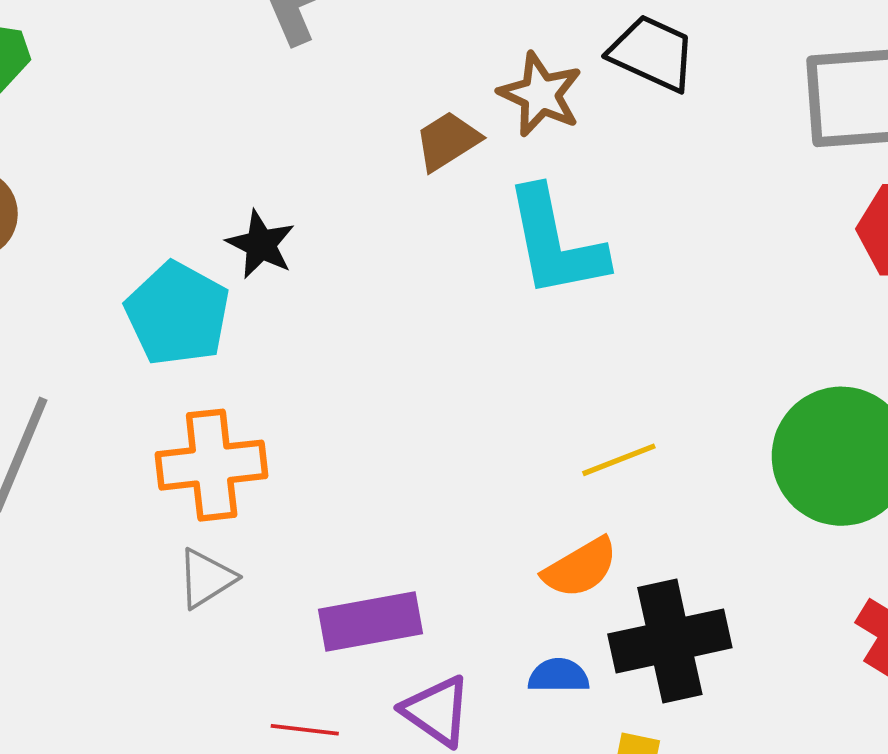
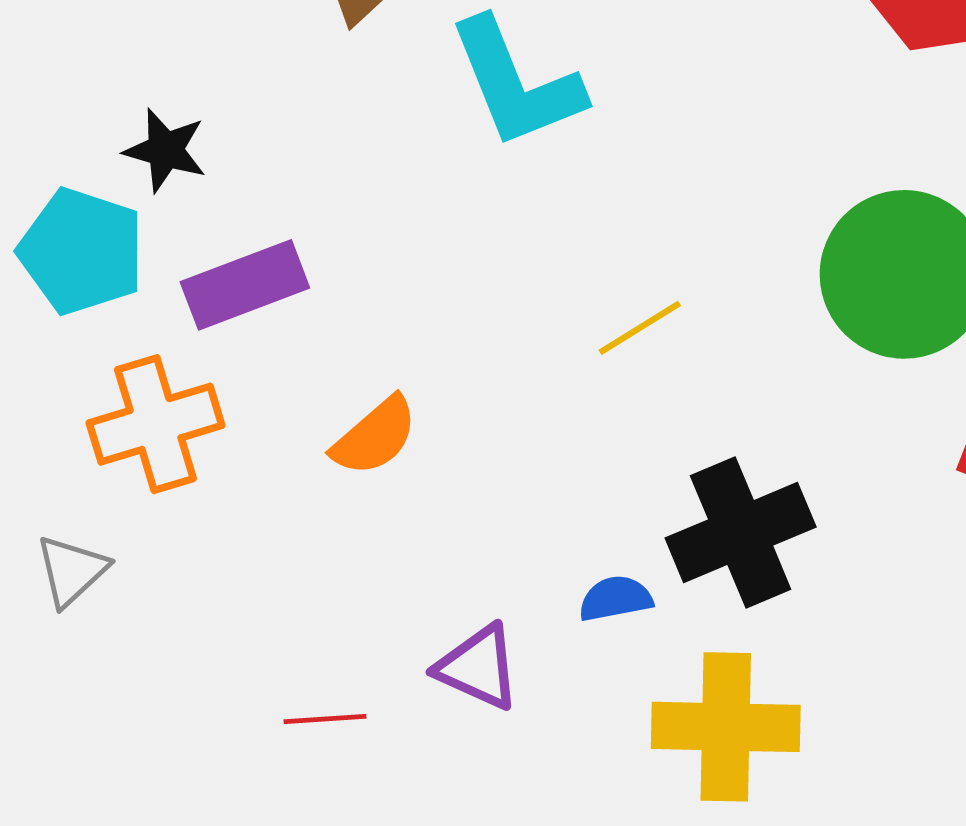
orange semicircle: (580, 568) -> (375, 436), moved
gray triangle: (206, 578) -> (72, 571), moved
purple rectangle: (370, 622) -> (245, 285), moved

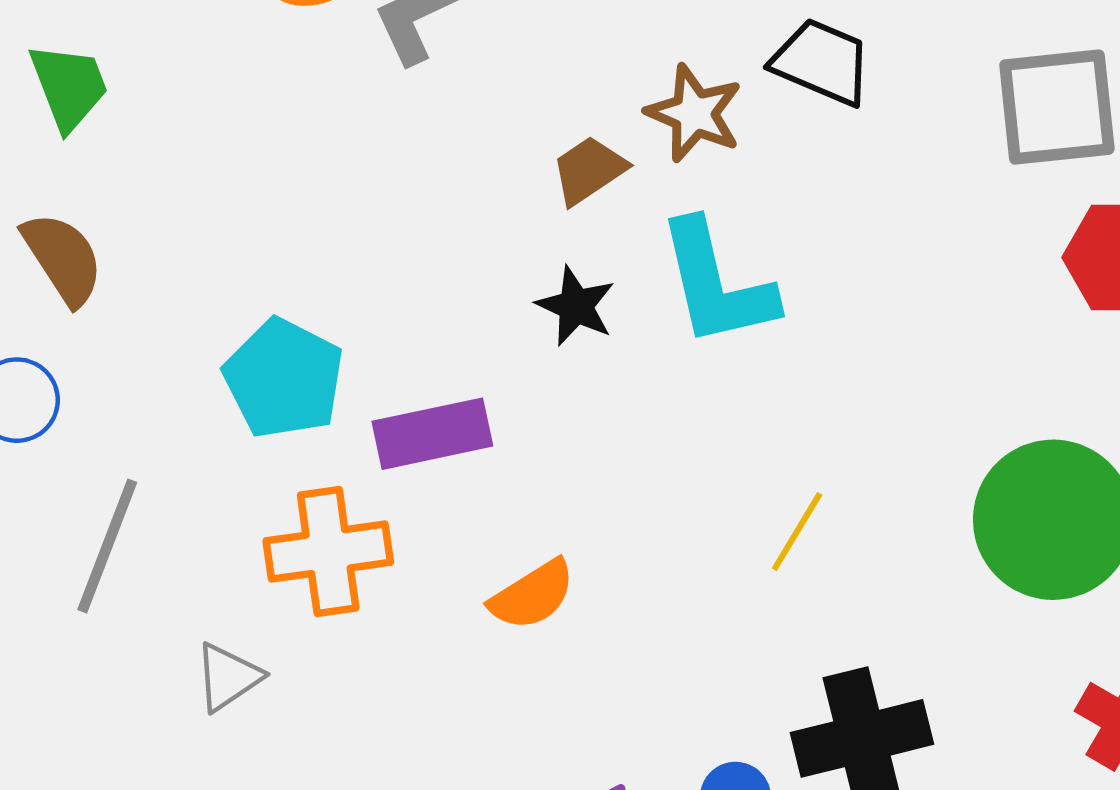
black star: (165, 150) -> (576, 306), moved
yellow line: (640, 328) -> (797, 532), turned -36

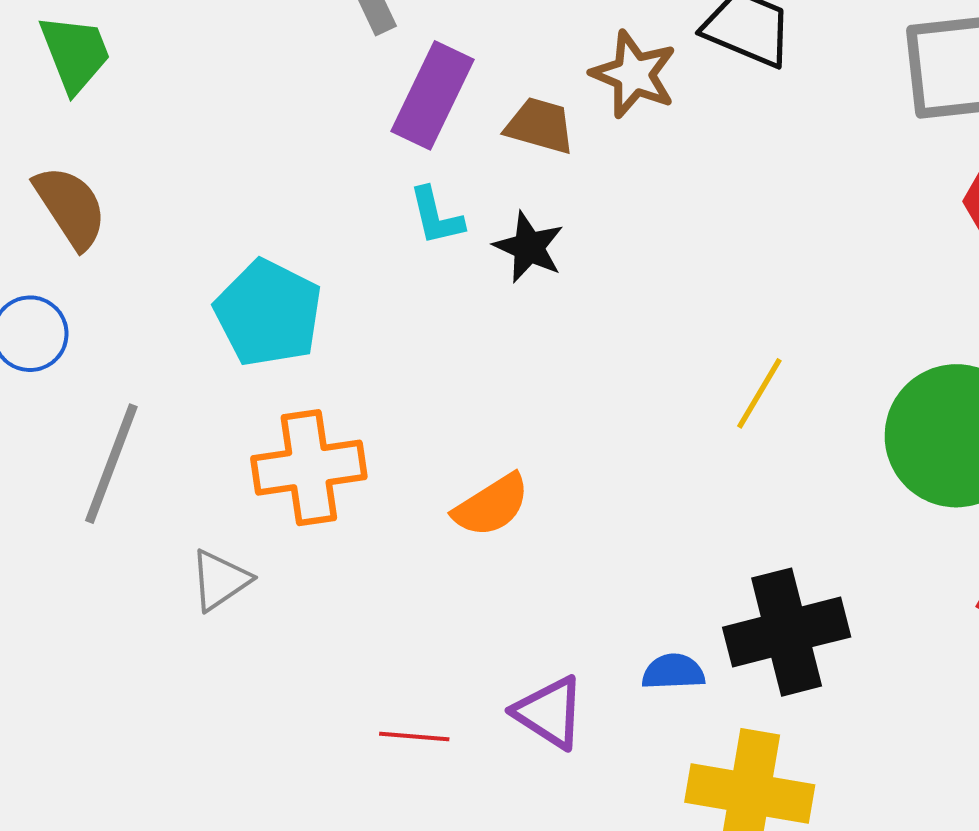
brown trapezoid: (589, 170) -> (540, 126), turned 50
cyan L-shape: (716, 284) -> (436, 216), moved, size x0.5
purple rectangle: (432, 434) -> (433, 95), moved, turned -52
yellow line: (797, 532) -> (759, 393), moved

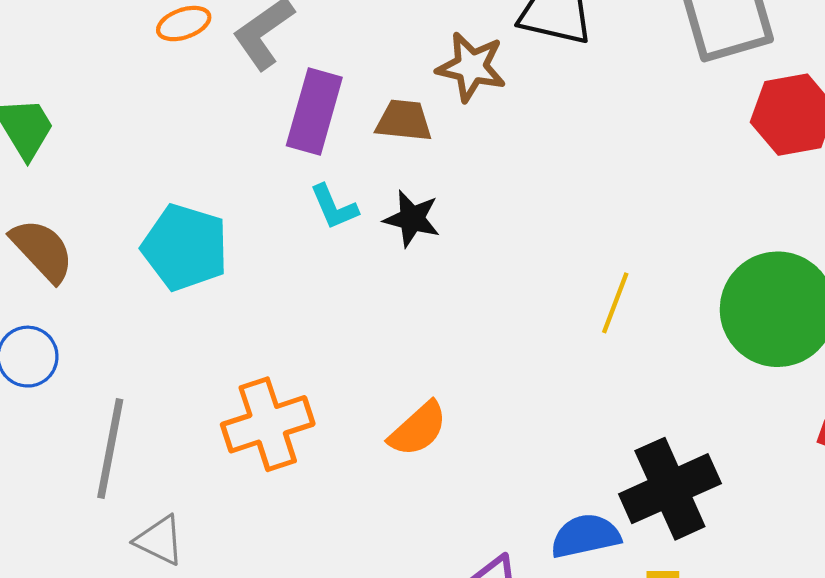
cyan pentagon: (268, 313) -> (185, 247), moved
gray triangle: (220, 580) -> (160, 540), moved, turned -50
blue semicircle: (673, 672) -> (585, 536), size x1.4

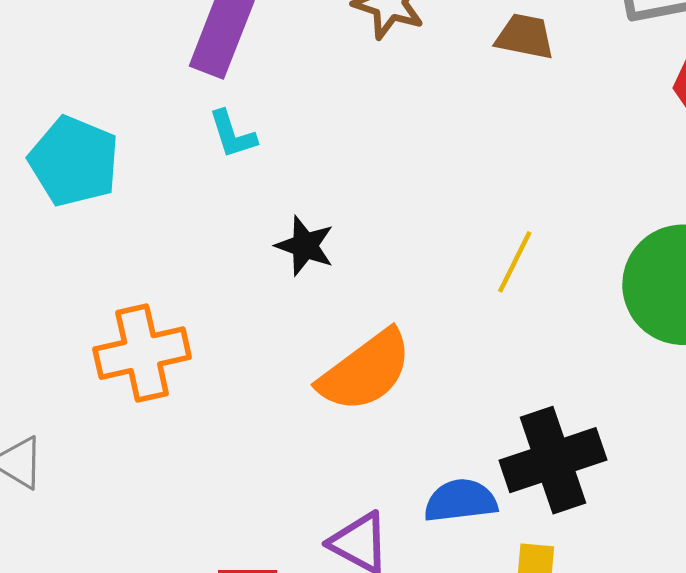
brown trapezoid: (404, 121) -> (525, 37), moved
black star: (412, 219) -> (305, 246), moved
orange semicircle: (418, 429) -> (365, 371), moved, size x1.5

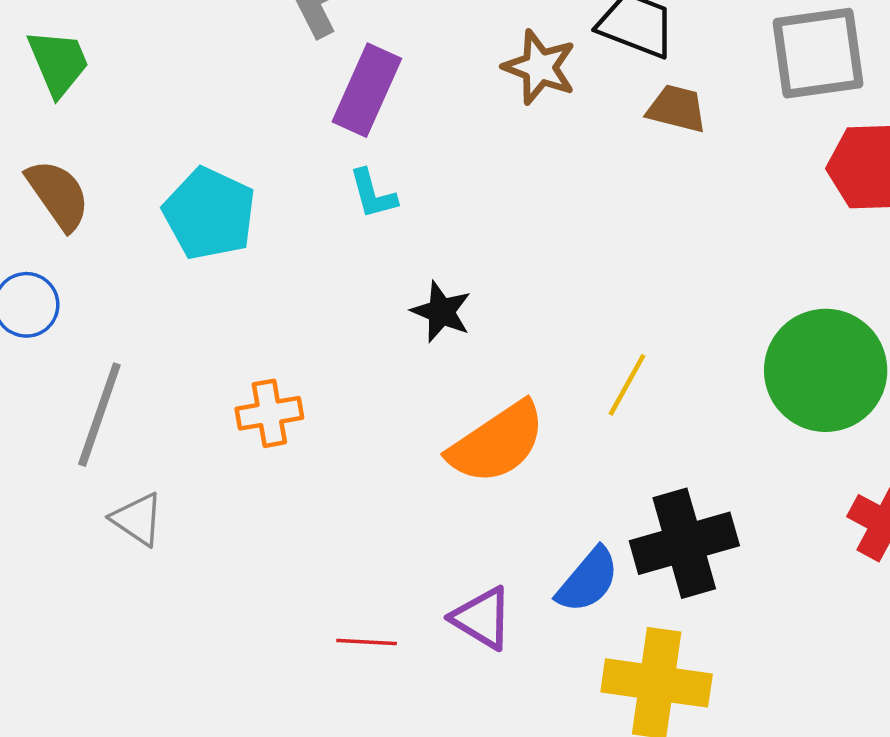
yellow line: (515, 262) -> (627, 385), moved
orange cross: (142, 353) -> (269, 413), size x0.7
blue semicircle: (461, 501) -> (588, 580), turned 134

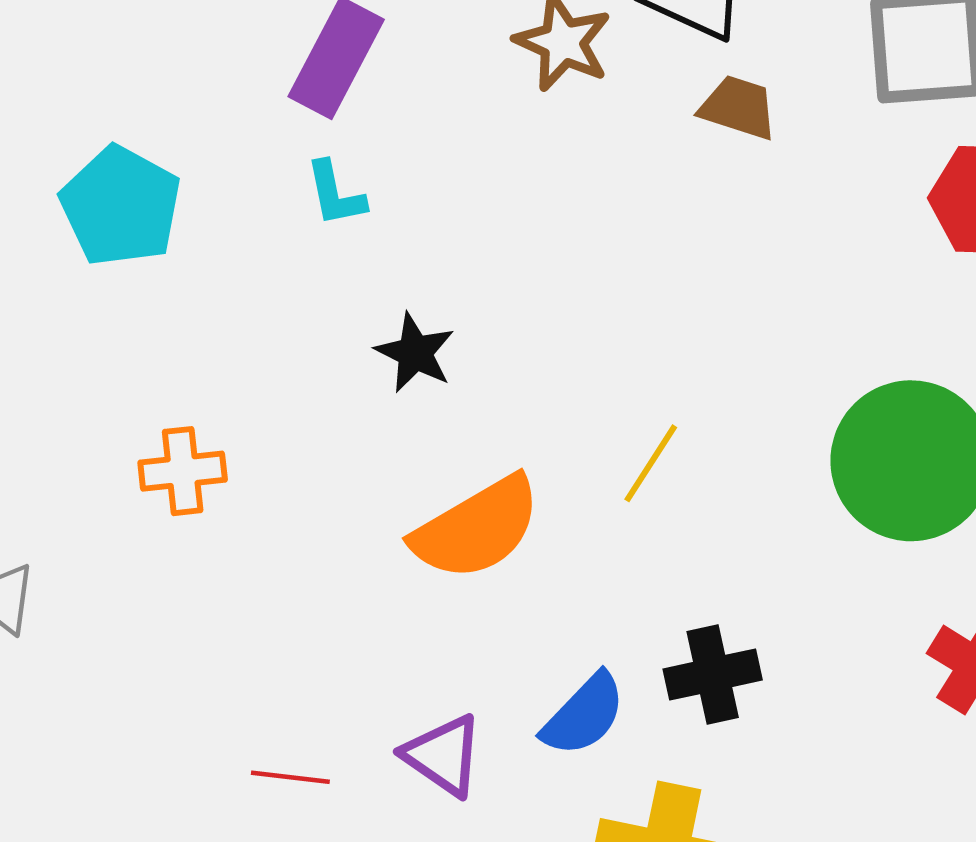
black cross: (684, 543) -> (713, 675), size x0.7

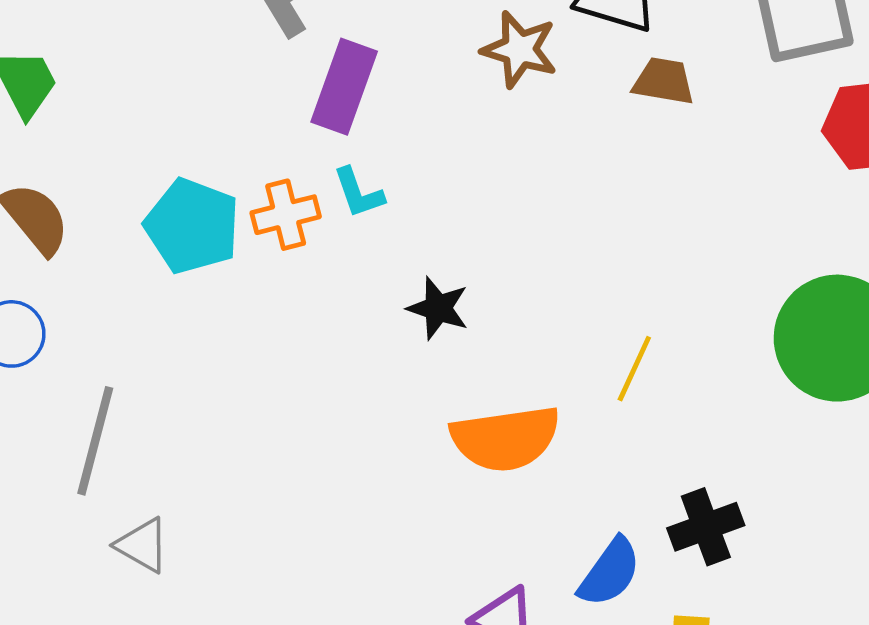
orange cross: (183, 471) -> (286, 215), moved
orange semicircle: (477, 528) -> (505, 438), turned 30

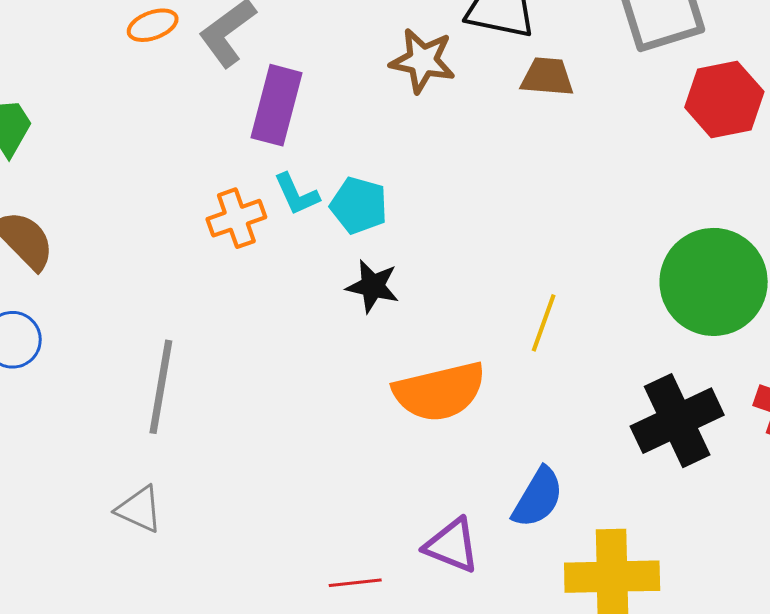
cyan pentagon: (192, 226) -> (359, 205), moved, size x0.7
gray line: (95, 441) -> (161, 387), moved
black cross: (706, 527) -> (677, 421), moved, size x1.4

